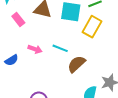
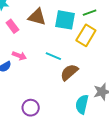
pink arrow: (35, 49) -> (19, 56), moved

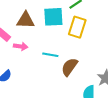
pink arrow: (19, 56) -> (21, 46), moved

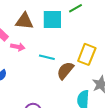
yellow rectangle: (77, 27) -> (87, 54), moved

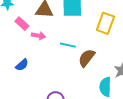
yellow rectangle: (87, 54) -> (105, 23), moved

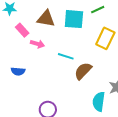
blue semicircle: (22, 65) -> (18, 71), turned 40

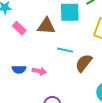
brown triangle: (46, 19) -> (46, 26), moved
pink arrow: (37, 44) -> (39, 71), moved

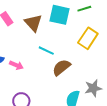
brown triangle: (46, 26) -> (33, 23), turned 30

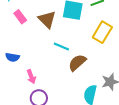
pink arrow: (16, 65) -> (31, 77), moved, turned 48

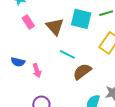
pink arrow: (31, 77) -> (37, 71), moved

